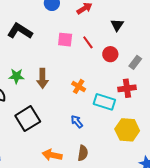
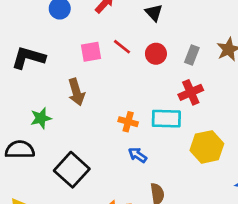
brown arrow: (42, 78) -> (76, 92), moved
orange cross: (79, 86) -> (128, 122), moved

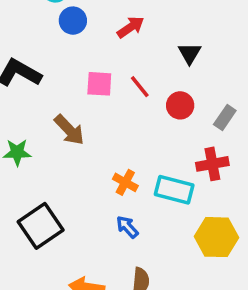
brown arrow: (76, 92) -> (69, 130), turned -40

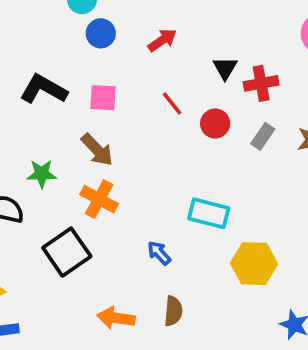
pink square: (99, 84) -> (103, 98), moved
red cross: (212, 164) -> (261, 83), moved
orange cross: (125, 182) -> (99, 199), moved, size x1.4

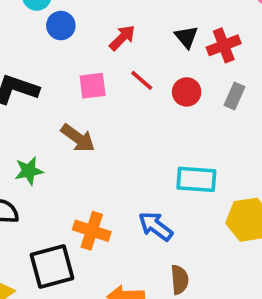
red arrow: (162, 40) -> (122, 38), moved
pink square: (103, 98) -> (93, 86), moved
orange cross: (99, 199) -> (92, 231), moved
black square: (67, 252) -> (52, 267), moved, turned 30
blue arrow: (159, 253) -> (156, 226), size x1.4

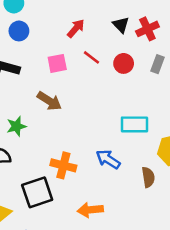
blue circle: (61, 26) -> (19, 31), moved
brown semicircle: (180, 280) -> (148, 177), moved

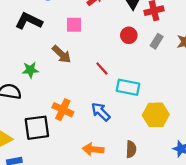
red line: (92, 57) -> (102, 68), moved
brown semicircle: (148, 177) -> (131, 149), moved
orange arrow: (90, 210) -> (93, 149), moved

